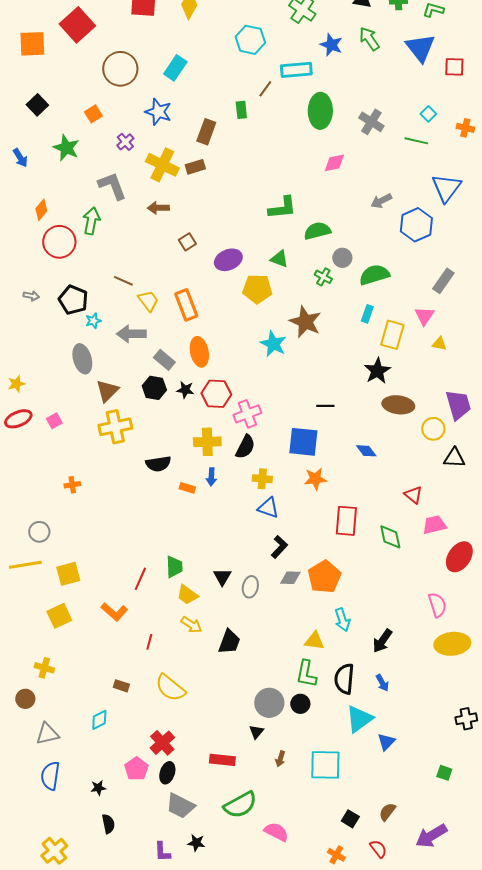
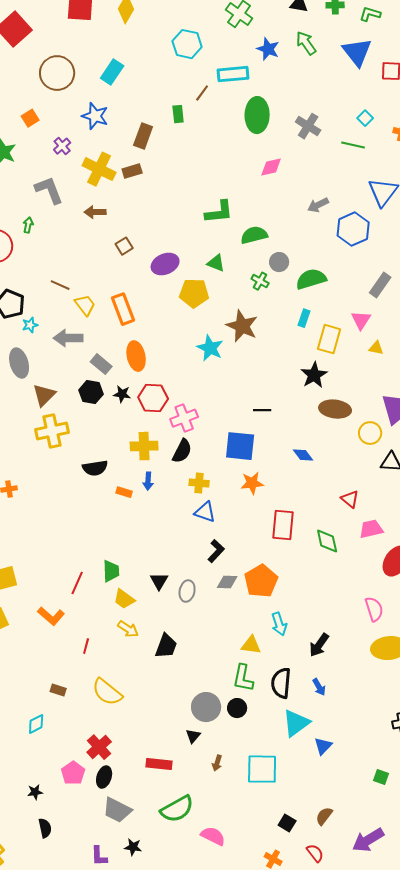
green arrow: (91, 221) -> (28, 225), size x0.6

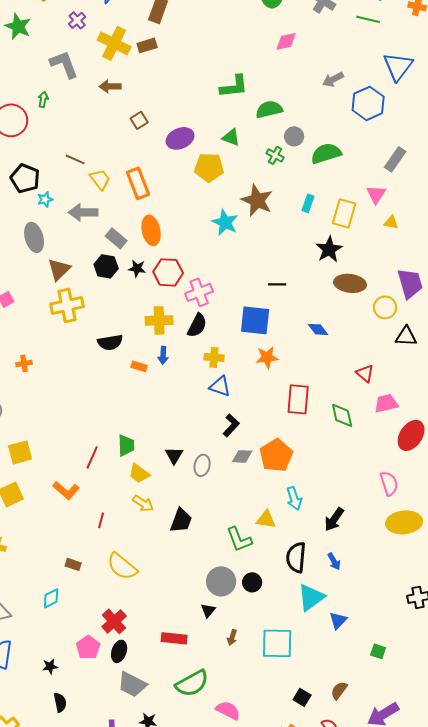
cyan rectangle: (304, 318) -> (308, 203), moved
green L-shape: (243, 678) -> (239, 539), moved, turned -32
green square: (381, 777) -> (378, 651), moved

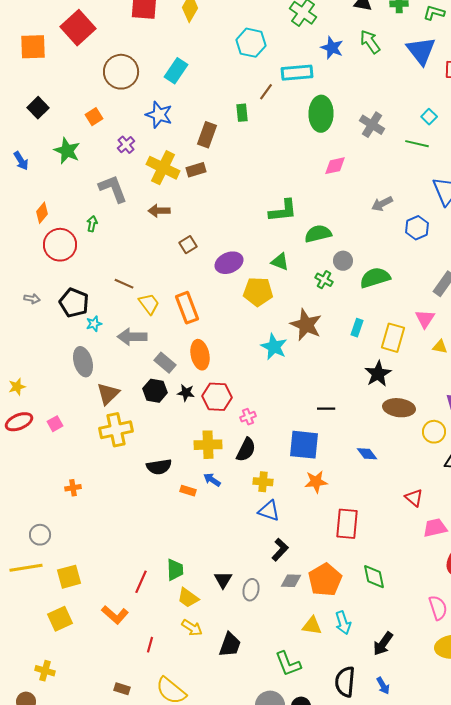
blue hexagon: (368, 103) -> (417, 228), size x0.7
pink cross: (199, 292) -> (248, 417), size x0.6
blue arrow: (163, 355) -> (212, 480), turned 120
green diamond: (342, 415) -> (374, 577), moved
yellow triangle: (266, 519) -> (312, 626), moved

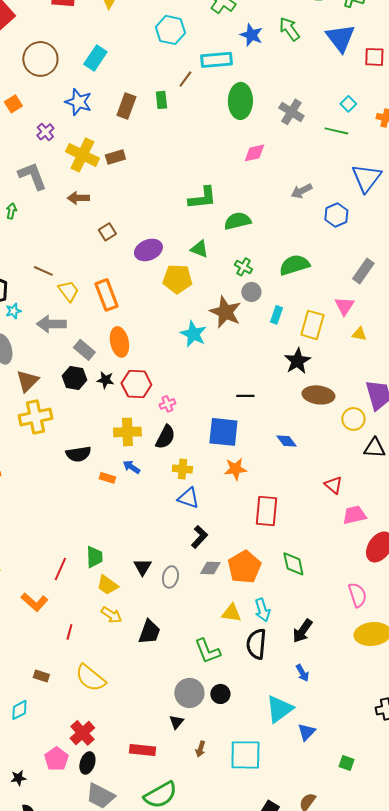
brown rectangle: (207, 135) -> (126, 106), moved
gray circle: (343, 261) -> (251, 292), moved
black semicircle: (345, 682) -> (256, 644), moved

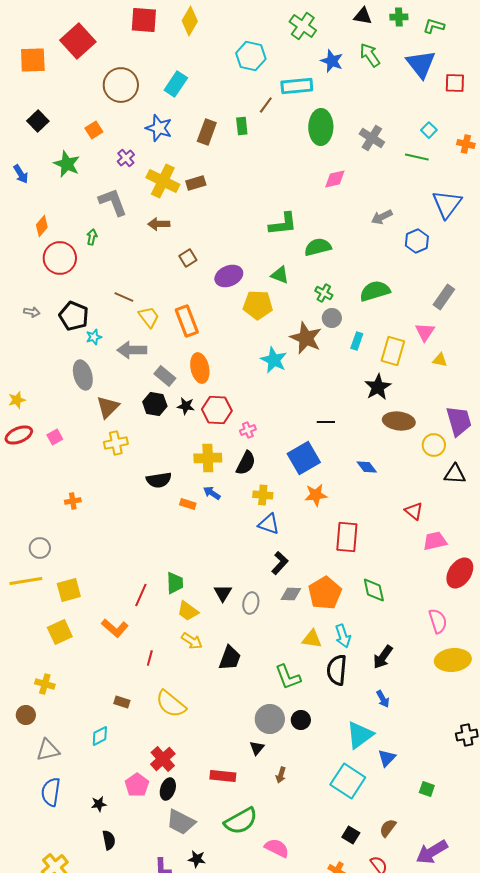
yellow cross: (35, 417) -> (116, 443), size x0.7
blue square: (223, 432) -> (304, 458), turned -36
cyan square: (245, 755) -> (348, 781), moved, turned 32

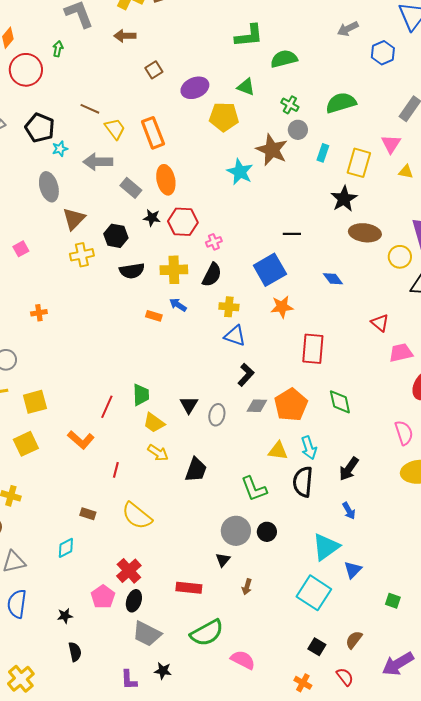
black hexagon: (155, 404) -> (116, 236), moved
black semicircle: (159, 480) -> (132, 271), moved

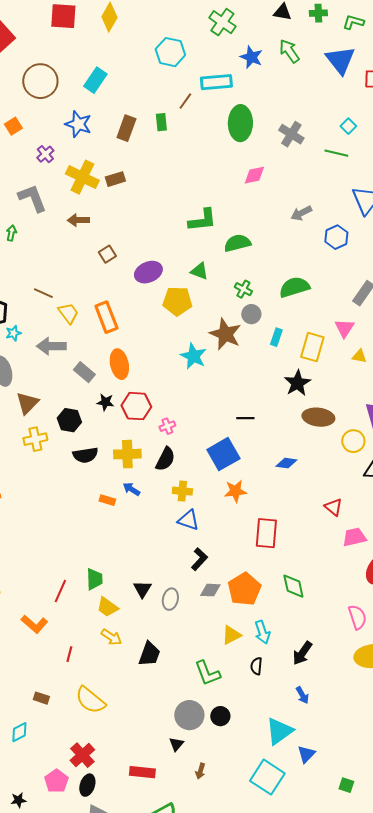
blue diamond: (333, 279) -> (286, 463), turned -45
yellow triangle: (278, 451) -> (231, 635), turned -35
black semicircle: (303, 482) -> (256, 666), size x0.6

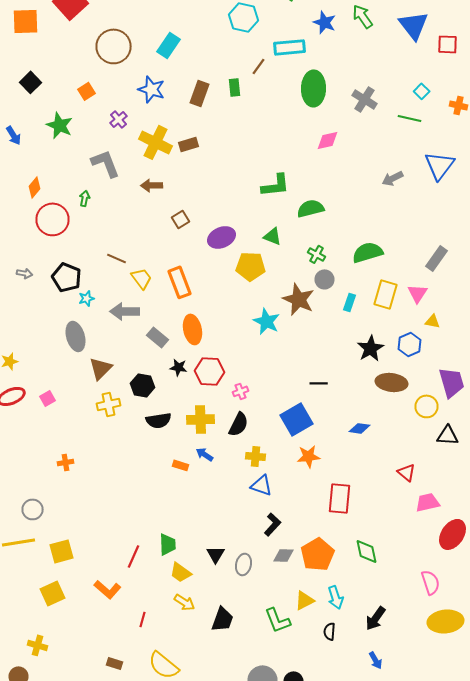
gray arrow: (301, 213) -> (392, 178), moved
blue hexagon: (336, 237) -> (410, 344), moved
yellow rectangle: (312, 347) -> (386, 294), moved
green L-shape: (207, 673) -> (278, 620), moved

